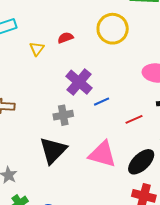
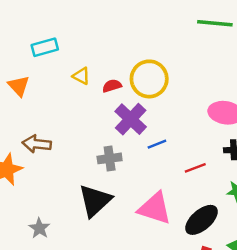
yellow circle: (113, 29) -> (149, 79), moved
red semicircle: (65, 38) -> (112, 86), moved
yellow triangle: (37, 49) -> (81, 76), turned -42

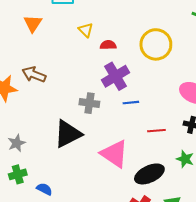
yellow circle: (149, 79) -> (156, 44), moved

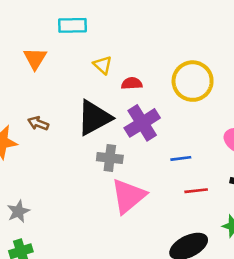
brown arrow: (34, 74) -> (38, 123), size x0.7
blue line: (131, 103) -> (181, 158), moved
black triangle: (68, 134) -> (94, 118), moved
pink triangle: (114, 154) -> (128, 196), moved, turned 48

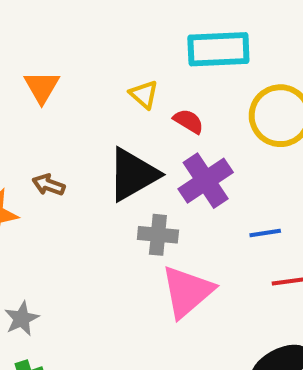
cyan rectangle: (72, 25) -> (218, 49), moved, size x1.4
red semicircle: (132, 83) -> (189, 121), turned 36

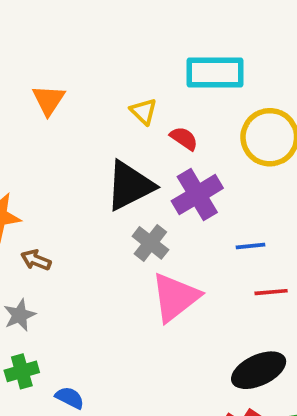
brown arrow: (49, 185) -> (36, 260), moved
gray cross: (158, 235) -> (150, 243), turned 30

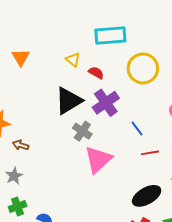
blue line: (251, 246) -> (137, 129), turned 63

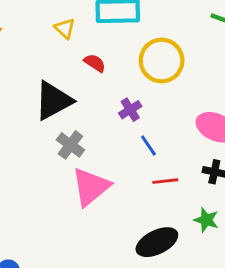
yellow triangle: (73, 60) -> (65, 28), moved
purple cross: (106, 103) -> (130, 110), moved, size x0.6

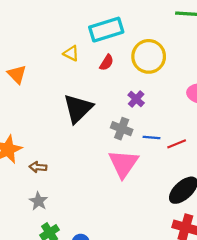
red semicircle: (95, 63) -> (107, 63), moved, turned 105
gray cross: (70, 145) -> (122, 129), moved
blue line: (148, 145) -> (152, 138), moved, turned -35

